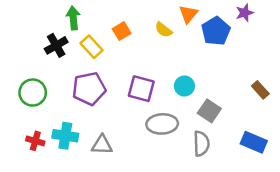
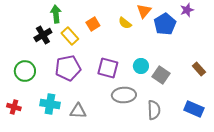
gray square: (209, 111) -> (161, 75), moved
red cross: (35, 141) -> (14, 107), moved

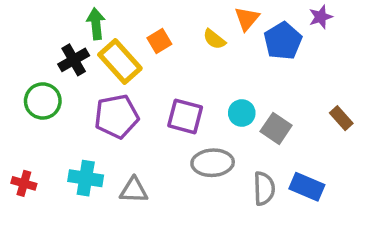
yellow rectangle: (70, 36) -> (120, 62), size x1.4
green circle: (25, 71) -> (43, 101), moved
blue rectangle: (194, 109) -> (307, 187), moved

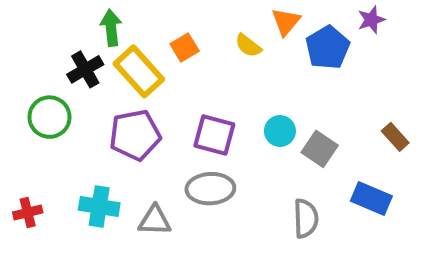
gray ellipse: (213, 163) -> (210, 189), moved
red cross: (24, 183) -> (28, 212), turned -30
blue rectangle: (307, 187) -> (371, 199), moved

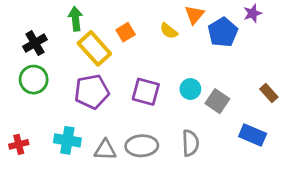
black cross: (85, 69) -> (35, 43), moved
gray ellipse: (210, 189) -> (142, 146), moved
gray semicircle: (306, 218) -> (190, 143), moved

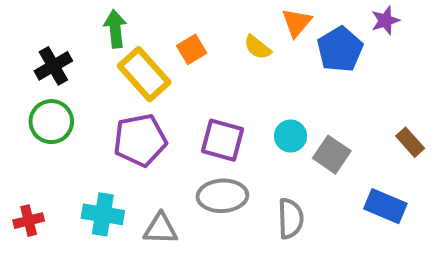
gray ellipse: (142, 146) -> (222, 196), moved

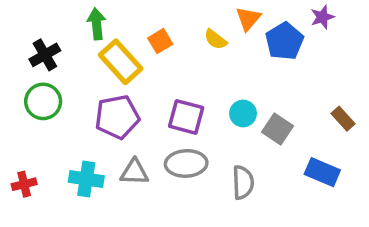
gray triangle: (161, 229) -> (134, 172), moved

